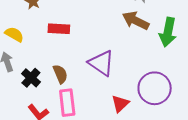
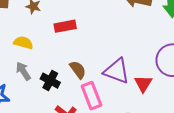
purple triangle: (101, 63) -> (117, 71), moved

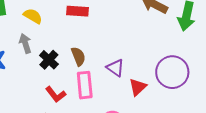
purple triangle: (117, 71) -> (115, 68), size x0.7

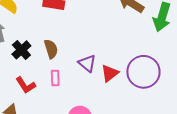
pink rectangle: (85, 85) -> (55, 78), size x0.6
red triangle: (138, 87) -> (110, 73), moved

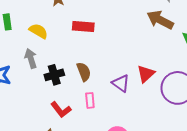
black cross: (21, 50) -> (54, 75), turned 30
red triangle: (110, 73) -> (146, 74), moved

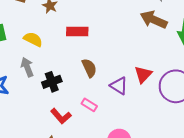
brown semicircle: (84, 72) -> (89, 68), moved
pink rectangle: (90, 100) -> (89, 105), turned -49

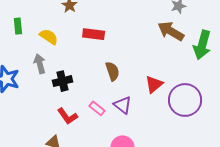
brown semicircle: (89, 68) -> (112, 71), moved
purple triangle: (119, 86) -> (123, 105), moved

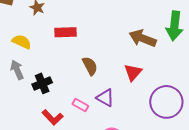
brown arrow: (171, 31) -> (143, 38), moved
purple circle: (185, 100) -> (166, 102), moved

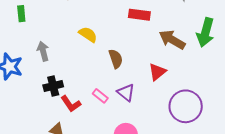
red rectangle: (66, 32) -> (139, 15), moved
yellow semicircle: (22, 42) -> (88, 34), moved
black cross: (42, 83) -> (53, 86), moved

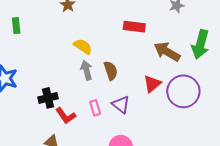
gray arrow: (43, 51) -> (86, 70), moved
pink rectangle: (100, 96) -> (95, 108), turned 35
purple circle: (186, 106) -> (183, 91), moved

